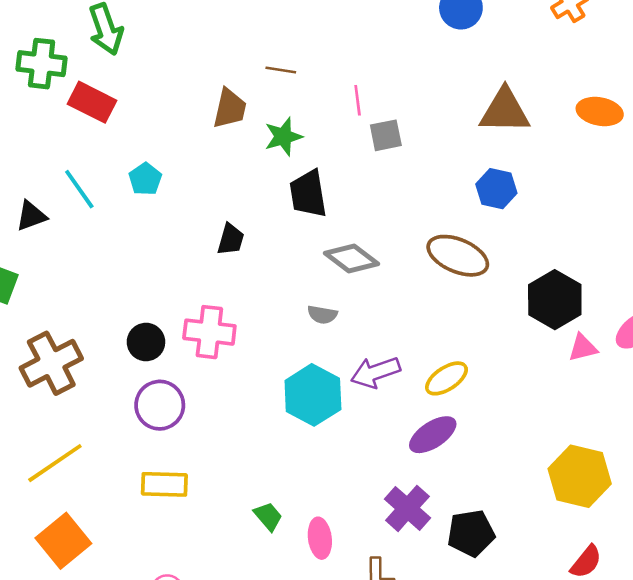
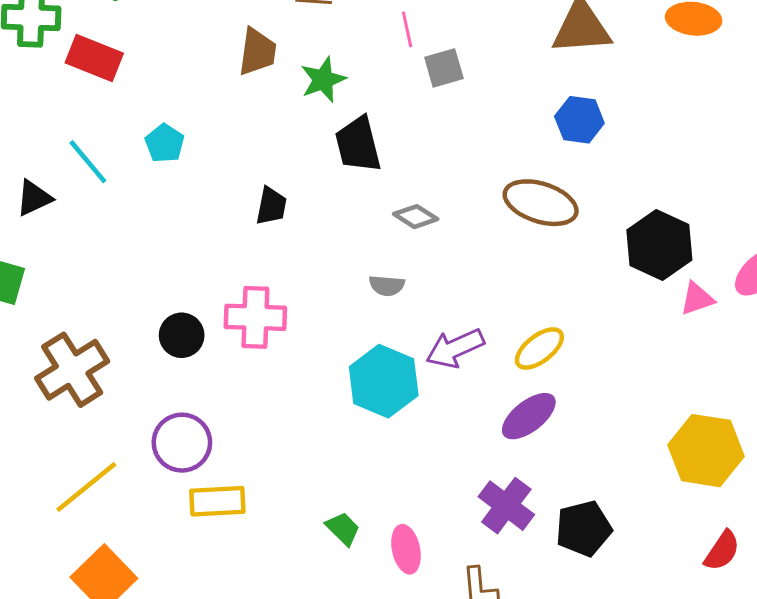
gray diamond: (351, 259) -> (416, 217), size x0.7
purple circle: (160, 405) -> (182, 443), moved

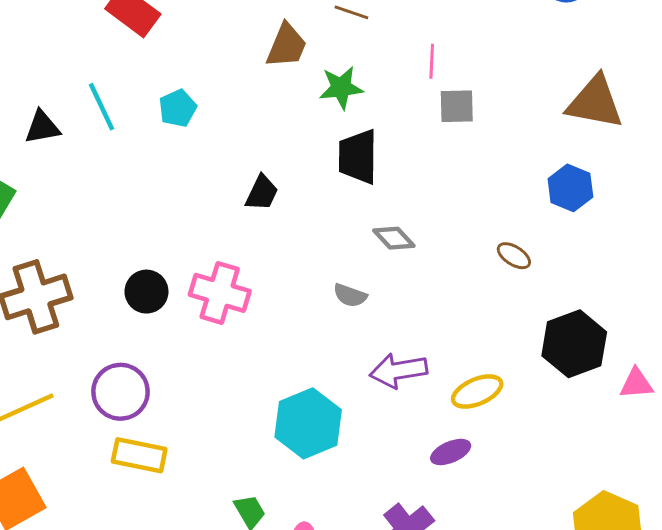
brown ellipse: (541, 203) -> (514, 256), size x0.5
black hexagon: (659, 245) -> (574, 344), moved
cyan hexagon: (384, 381) -> (308, 423), moved
purple ellipse: (529, 416) -> (451, 452), size x0.7

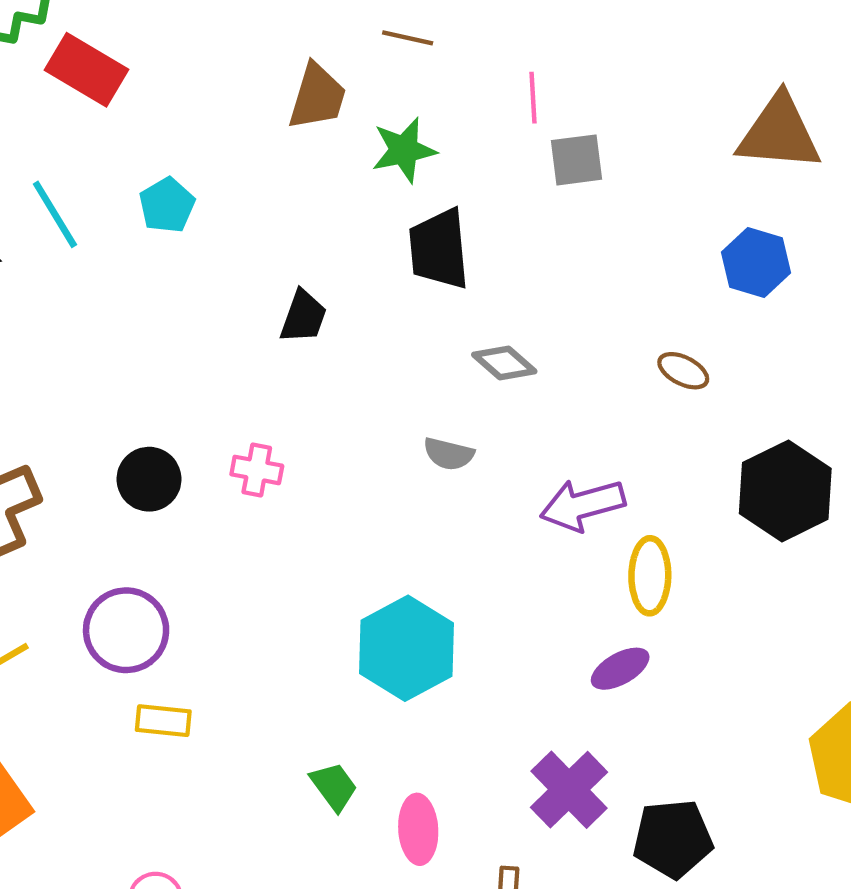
pink cross: (220, 293) -> (257, 470), size x0.6
purple arrow: (398, 371) -> (583, 505), moved
yellow ellipse: (477, 391) -> (650, 576), turned -60
yellow rectangle: (139, 455) -> (163, 721), size x0.7

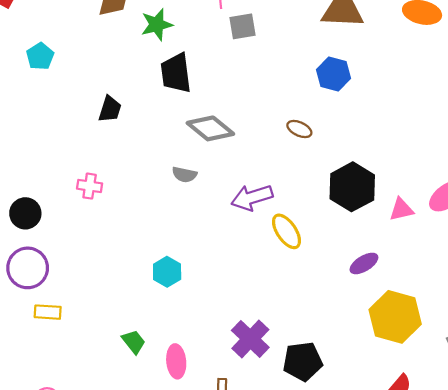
gray diamond: (504, 363) -> (210, 128), size x1.5
black circle: (149, 479) -> (25, 213), moved
yellow ellipse: (650, 576) -> (287, 231), turned -33
cyan hexagon: (407, 648) -> (167, 272), size x0.6
purple ellipse: (620, 669) -> (364, 263), moved

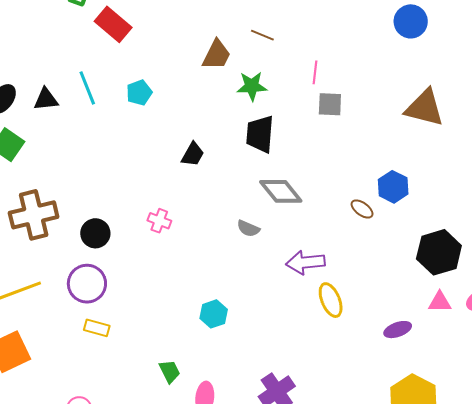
blue hexagon: (334, 74) -> (393, 187), moved
black hexagon: (352, 187) -> (439, 252), moved
purple ellipse: (364, 263) -> (398, 330), moved

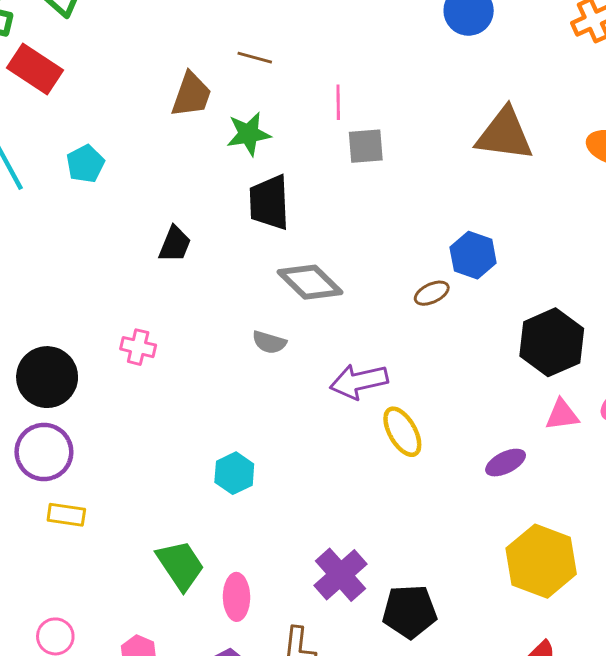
brown ellipse: (362, 209) -> (432, 293), turned -55
black circle: (95, 233) -> (47, 377), size x1.4
green trapezoid: (170, 371) -> (180, 565), size x1.5

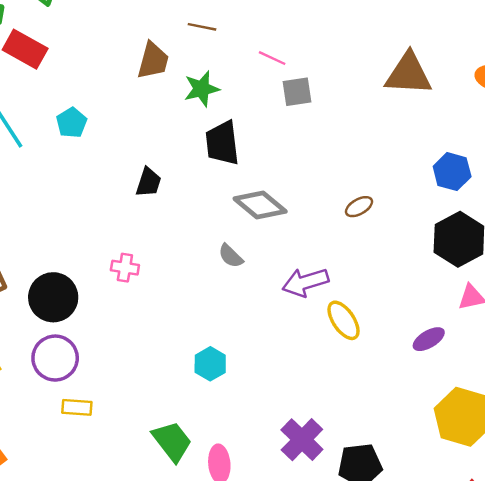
pink line: (338, 102) -> (272, 58), turned -60
blue hexagon: (473, 255) -> (452, 172), moved
gray semicircle: (269, 342) -> (231, 256), turned 32

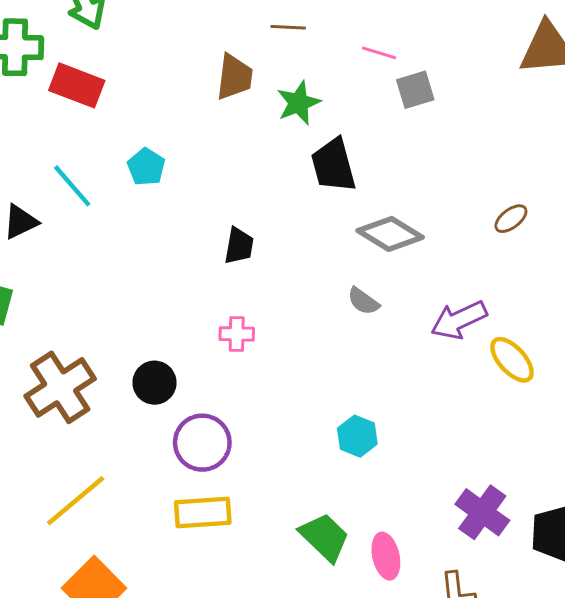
black trapezoid: (148, 182) -> (239, 246), moved
black circle: (53, 297) -> (155, 383), size x0.7
purple circle: (55, 358) -> (202, 443), moved
yellow rectangle: (77, 407) -> (203, 512), size x1.5

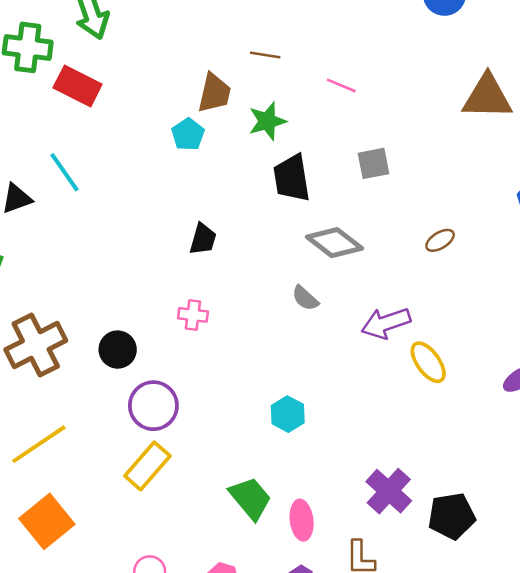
gray square: (415, 90) -> (373, 163), moved
cyan pentagon: (146, 167) -> (188, 134), moved
yellow rectangle: (203, 512) -> (147, 466), turned -51

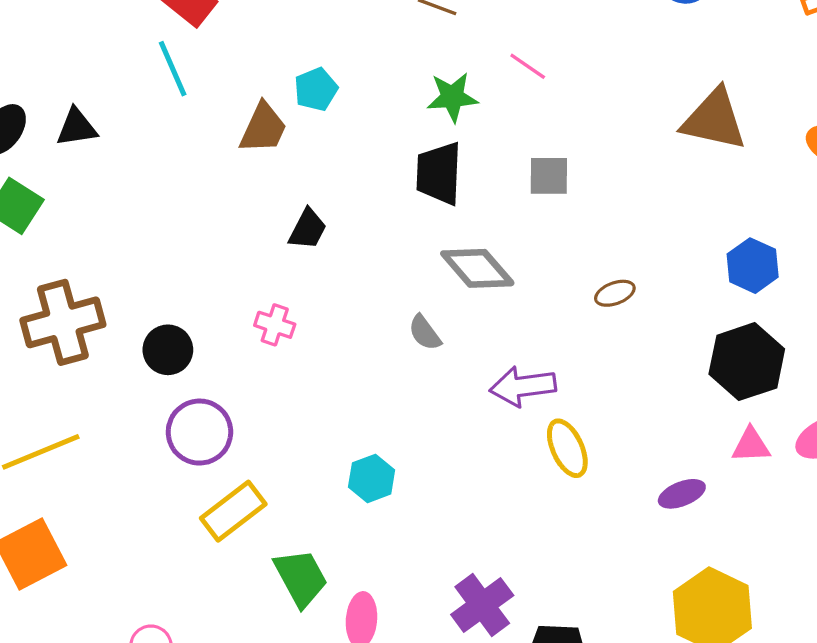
brown trapezoid: (214, 93) -> (263, 128), moved
green star: (267, 121) -> (452, 97), moved
cyan line: (64, 172) -> (173, 69), moved
yellow rectangle: (147, 466) -> (233, 511), moved

